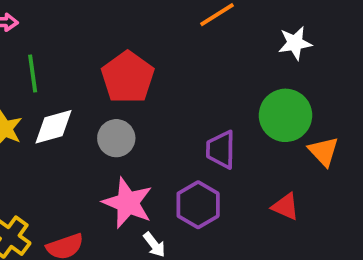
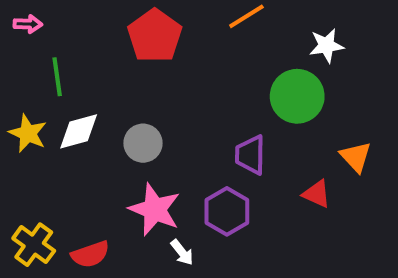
red pentagon: (128, 77) -> (155, 36), moved
green circle: (285, 115) -> (297, 96), moved
red triangle: (285, 207) -> (317, 194), moved

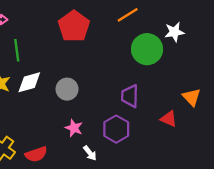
green circle: (297, 96) -> (147, 49), moved
pink star: (155, 209) -> (74, 128), size x0.6

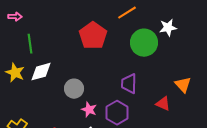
red pentagon: (74, 26) -> (93, 36), moved
gray circle: (67, 89) -> (74, 89), moved
pink star: (74, 128) -> (89, 110), moved

